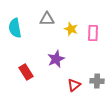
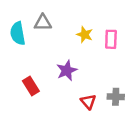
gray triangle: (47, 19) -> (43, 23), moved
red triangle: (74, 85) -> (88, 102), turned -32

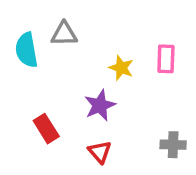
yellow star: (85, 35) -> (121, 68), moved
red triangle: (88, 102) -> (100, 152), moved

